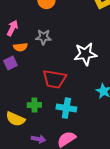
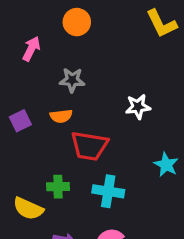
pink arrow: (12, 28) -> (31, 49), moved
orange semicircle: (20, 47) -> (61, 116), moved
white star: (85, 54) -> (138, 107), size x0.7

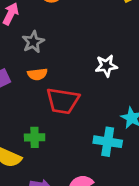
gray star: (72, 80) -> (33, 42), moved, turned -30
cyan cross: (108, 191) -> (108, 142), moved

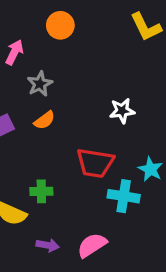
orange semicircle: (37, 74) -> (45, 120), turned -30
red trapezoid: (63, 101) -> (95, 163), moved

